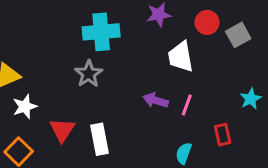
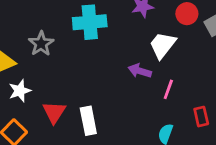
white trapezoid: (181, 57) -> (163, 45), turned 48
gray star: (89, 74) -> (41, 44), moved
purple arrow: (156, 100) -> (140, 71), moved

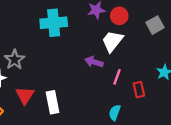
red circle: (187, 14) -> (119, 16), moved
gray star: (41, 44) -> (15, 60), moved
red rectangle: (201, 117) -> (139, 90), moved

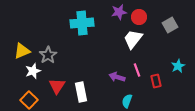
purple arrow: (94, 62) -> (117, 77), moved
pink line: (117, 77) -> (137, 70), turned -40
cyan semicircle: (115, 113) -> (127, 101), moved

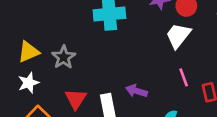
white star: (33, 71) -> (29, 83), moved
purple arrow: (117, 77) -> (136, 91), moved

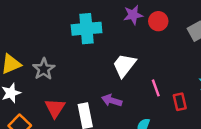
white trapezoid: (178, 36) -> (124, 65), moved

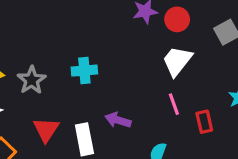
cyan cross: (87, 29) -> (84, 71), moved, size x0.7
white trapezoid: (124, 65) -> (177, 61), moved

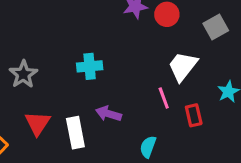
white trapezoid: (177, 61) -> (183, 66), moved
cyan cross: (84, 71) -> (90, 66), moved

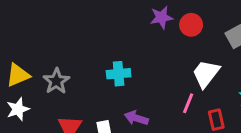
pink line: (164, 98) -> (188, 103), turned 42

